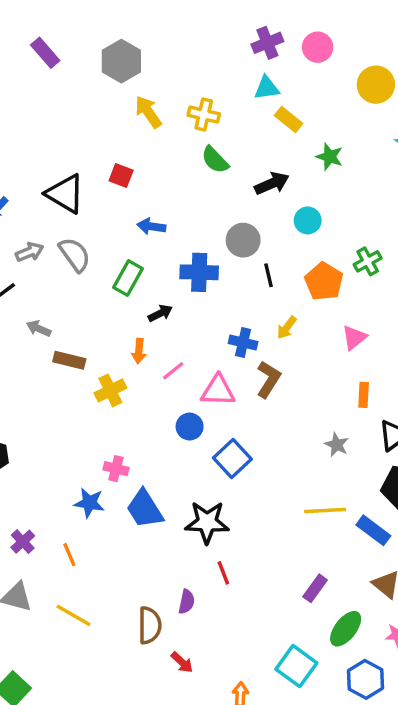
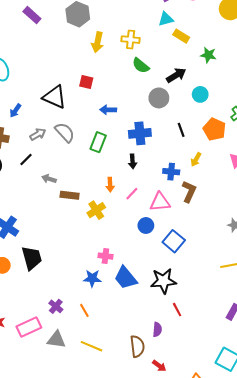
yellow arrow: (148, 112) -> (97, 42), turned -126
gray circle: (243, 240) -> (159, 98), moved
black arrow: (160, 313) -> (133, 161), moved, turned 120

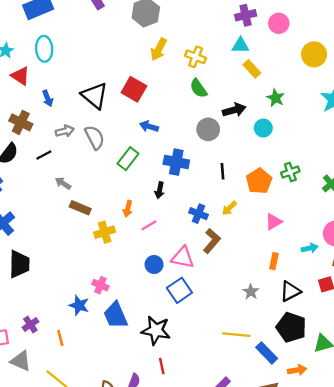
red square: (86, 82) -> (134, 89), size x1.5
cyan circle: (200, 94) -> (263, 128), moved
blue arrow: (15, 111) -> (48, 98), turned -72
pink triangle: (160, 202) -> (183, 257), moved

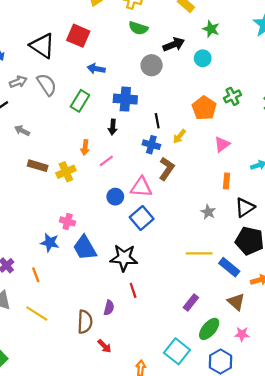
green semicircle: (198, 88) -> (138, 28), turned -30
black line: (222, 171) -> (157, 121), moved
brown rectangle: (80, 208) -> (38, 166), moved

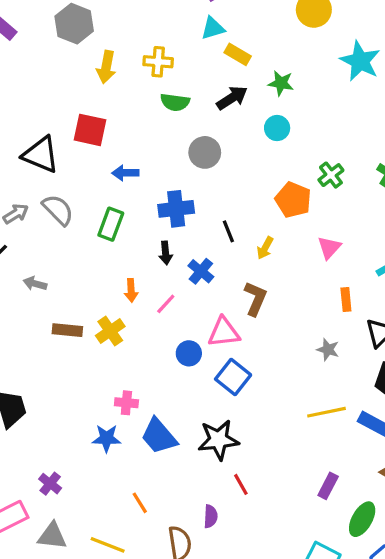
black arrow: (174, 44) -> (232, 98), moved
blue cross: (151, 145) -> (201, 271), moved, turned 35
orange line: (36, 275) -> (140, 503), moved

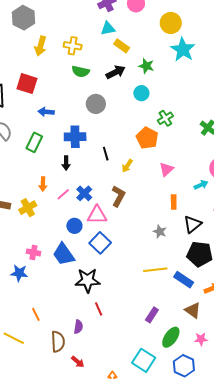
cyan star: (360, 61) -> (183, 50), moved
green cross: (331, 175) -> (165, 118), moved
blue cross: (201, 271) -> (84, 193), moved
blue trapezoid: (159, 436) -> (64, 254), moved

